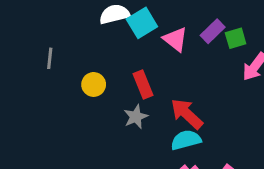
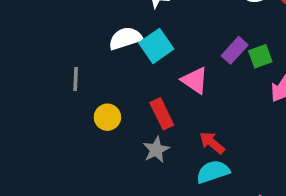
pink triangle: (175, 39) -> (195, 80), moved
gray line: (50, 58) -> (76, 79), moved
red arrow: (187, 114) -> (212, 143), size x0.7

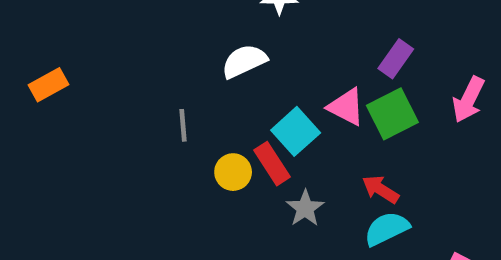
cyan square: (156, 46) -> (296, 131), moved
green square: (260, 56) -> (392, 114), moved, size x1.5
red rectangle: (162, 114) -> (272, 164), moved

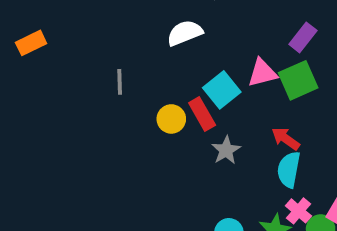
pink triangle: (346, 107) -> (262, 73), turned -44
gray line: (183, 125) -> (120, 82), moved
cyan semicircle: (387, 229) -> (289, 170), turned -57

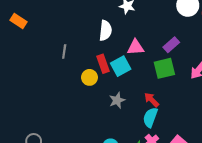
white semicircle: (185, 33) -> (105, 31), turned 108
orange rectangle: (31, 43) -> (18, 21), turned 49
pink triangle: (262, 73) -> (136, 47), moved
red rectangle: (202, 114) -> (103, 64), moved

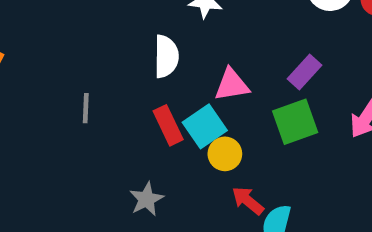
yellow circle: (89, 77) -> (225, 154), moved
gray star: (117, 100) -> (146, 199), moved
red arrow: (152, 100) -> (248, 201), moved

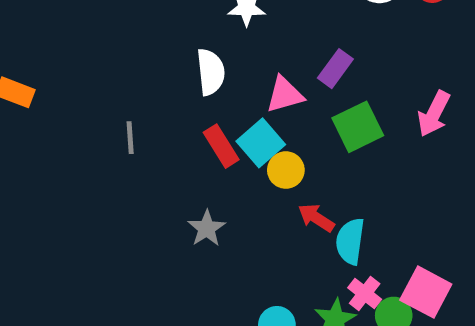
purple rectangle: (304, 72) -> (335, 69), moved

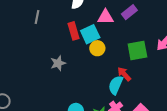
green square: (358, 127) -> (137, 51), moved
red arrow: (316, 218) -> (124, 74), moved

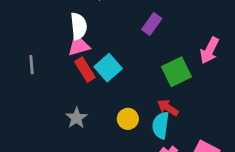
pink triangle: (106, 17) -> (79, 46), moved
yellow circle: (97, 48) -> (128, 119), moved

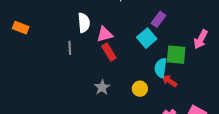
white semicircle: (79, 26) -> (84, 23), moved
cyan square: (108, 68) -> (147, 38), moved
green square: (177, 72) -> (176, 55), turned 30
cyan semicircle: (161, 125) -> (161, 68), moved

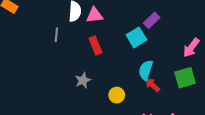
pink triangle: (105, 34) -> (95, 15), moved
green square: (176, 55) -> (185, 78), moved, turned -30
yellow circle: (140, 89) -> (117, 95), moved

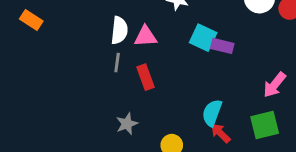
purple rectangle: (152, 20) -> (222, 46), turned 56
gray line: (56, 35) -> (117, 63), moved
cyan square: (136, 37) -> (203, 38), moved, turned -36

